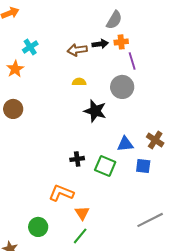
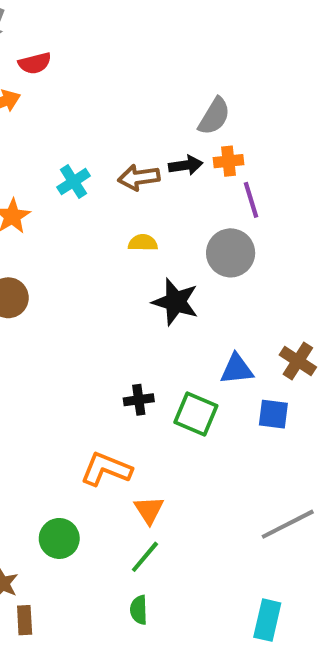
cyan cross: (30, 47) -> (74, 182), moved

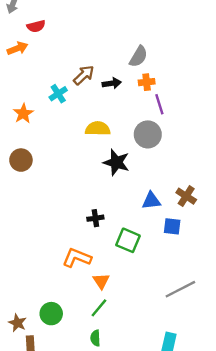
black arrow: (186, 165) -> (112, 83), moved
brown arrow: (139, 177) -> (84, 75), moved, turned 145
yellow semicircle: (143, 243) -> (98, 129), size x1.5
green square: (196, 414) -> (128, 240), moved
green circle: (59, 538) -> (51, 314), moved

